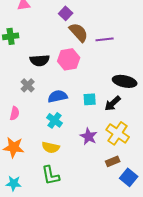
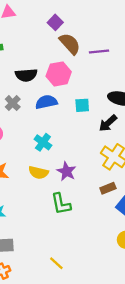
blue semicircle: (58, 96) -> (46, 102), moved
cyan square: (90, 99) -> (82, 105), moved
purple star: (89, 136) -> (66, 171), moved
green L-shape: (51, 175) -> (61, 204), moved

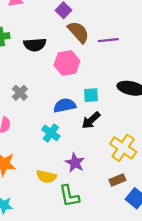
black semicircle: (26, 75) -> (35, 45), moved
blue semicircle: (46, 102) -> (65, 105), moved
black arrow: (108, 123) -> (91, 120), moved
yellow semicircle: (38, 173) -> (46, 176), moved

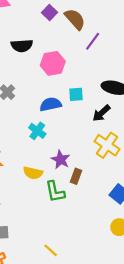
brown semicircle: (78, 32) -> (75, 19), moved
purple line: (108, 40) -> (93, 41), turned -48
black arrow: (91, 120) -> (101, 113), moved
brown rectangle: (117, 180) -> (76, 176), moved, turned -48

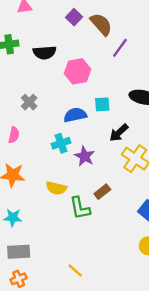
black arrow: (101, 113) -> (119, 133), moved
cyan cross: (37, 131) -> (61, 143), turned 35
purple star: (61, 160) -> (85, 156), moved
brown rectangle: (76, 176) -> (102, 192), turned 32

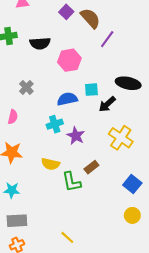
black arrow: (119, 133) -> (107, 104), moved

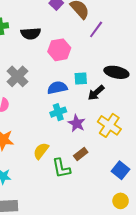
gray cross: (26, 87) -> (17, 76), size x1.5
cyan cross: (55, 124) -> (58, 112), moved
purple star: (76, 136) -> (77, 123), moved
yellow semicircle: (51, 164) -> (41, 151), turned 114

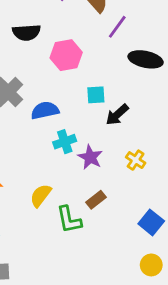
black ellipse: (116, 72) -> (146, 59), moved
blue semicircle: (57, 88) -> (45, 110), moved
yellow cross: (109, 125) -> (136, 160), size x0.6

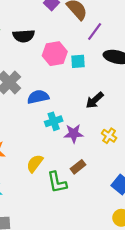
cyan square: (96, 95) -> (78, 61), moved
purple star: (90, 157) -> (74, 133), turned -30

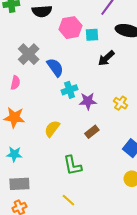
blue semicircle: (38, 97) -> (55, 67), turned 66
black arrow: (95, 100) -> (106, 58), moved
green L-shape: (57, 182) -> (73, 165), moved

